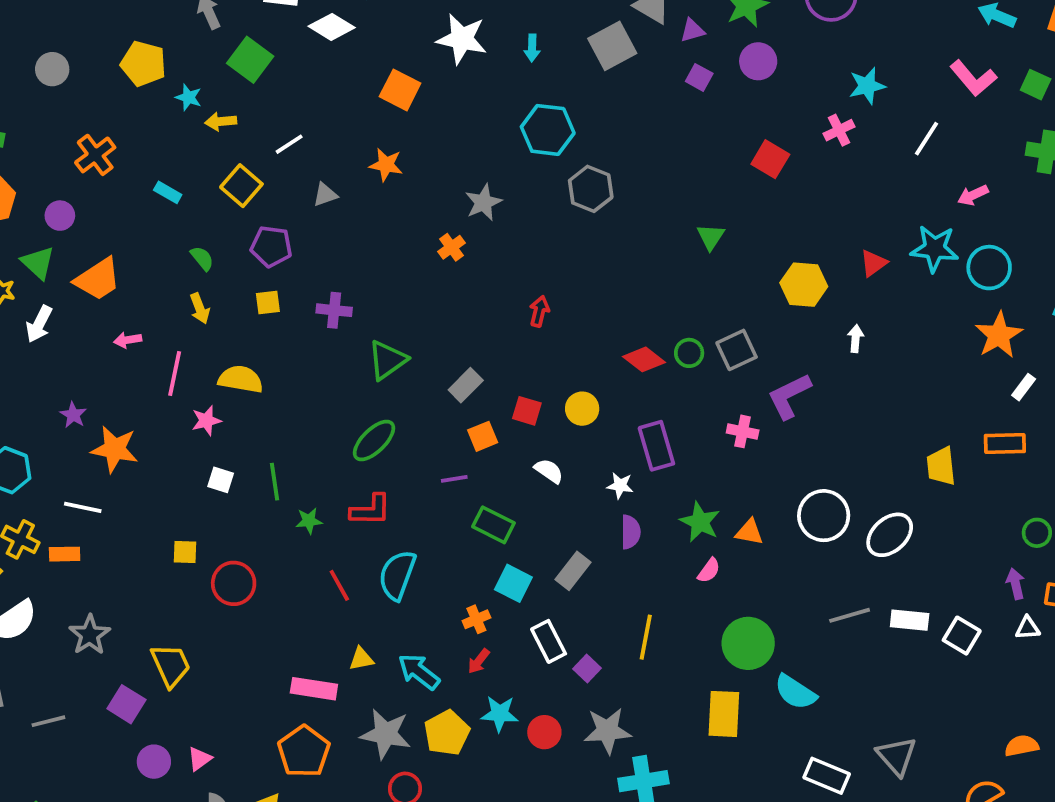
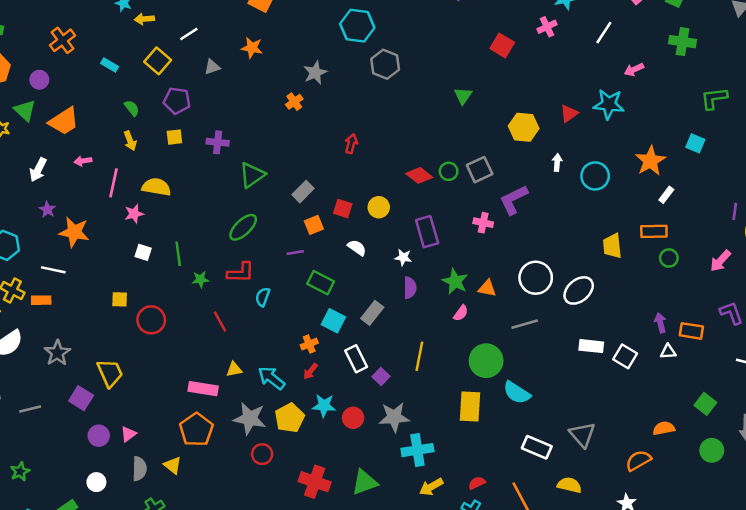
cyan circle: (989, 268) -> (595, 176), moved
white arrow: (39, 324) -> (38, 170), moved
green circle: (1037, 533) -> (669, 258), moved
cyan semicircle: (397, 575) -> (263, 297), moved, size x0.6
gray line: (850, 615) -> (525, 324), moved

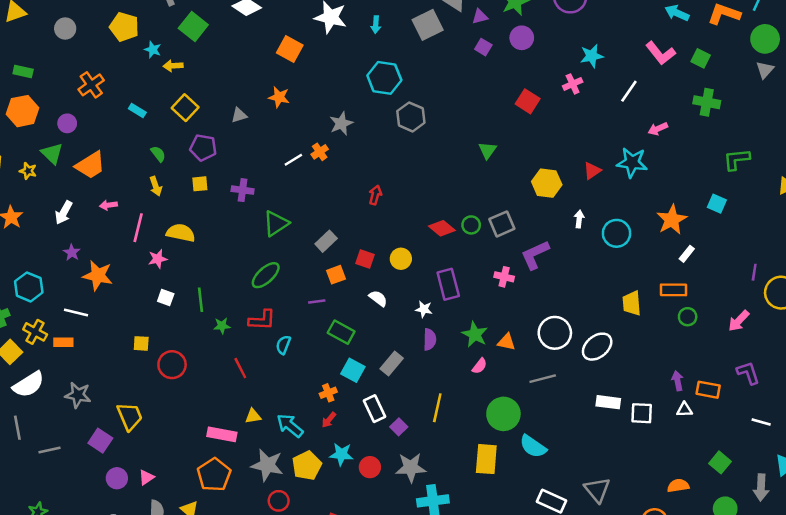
white line: (189, 34) -> (293, 160), moved
gray star: (57, 353) -> (78, 395), turned -30
white square: (625, 356) -> (642, 413), turned -30

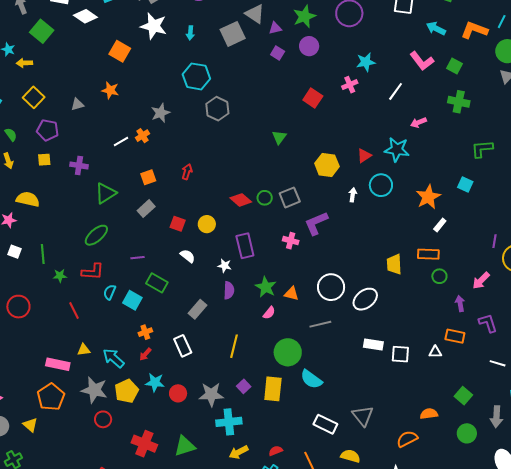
cyan circle: (617, 233) -> (381, 185), moved
orange square: (336, 275) -> (148, 177), moved
cyan square: (353, 370) -> (132, 300), moved
purple arrow: (677, 381) -> (460, 303), moved
purple square: (399, 427) -> (244, 386), moved

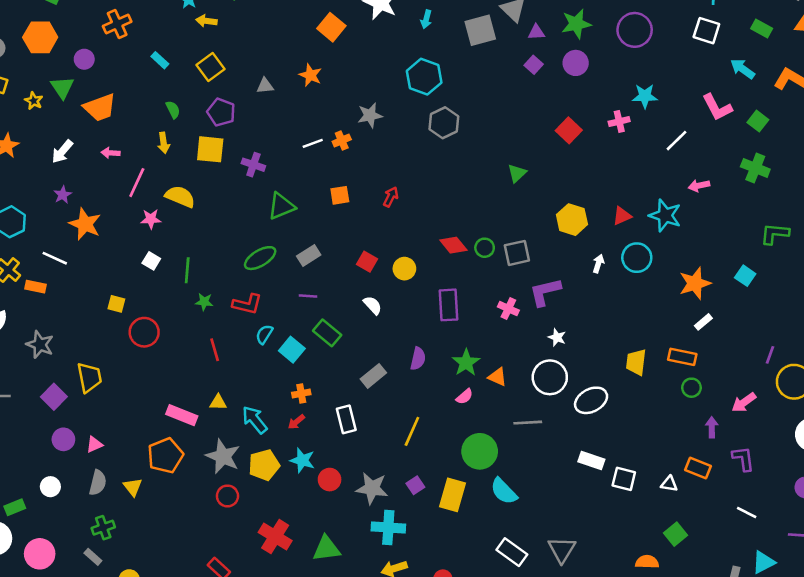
yellow square: (44, 160) -> (210, 149), size x1.6
gray rectangle: (146, 209) -> (309, 255), moved
white star: (225, 266) -> (557, 337), moved
green square: (463, 396) -> (676, 534), moved

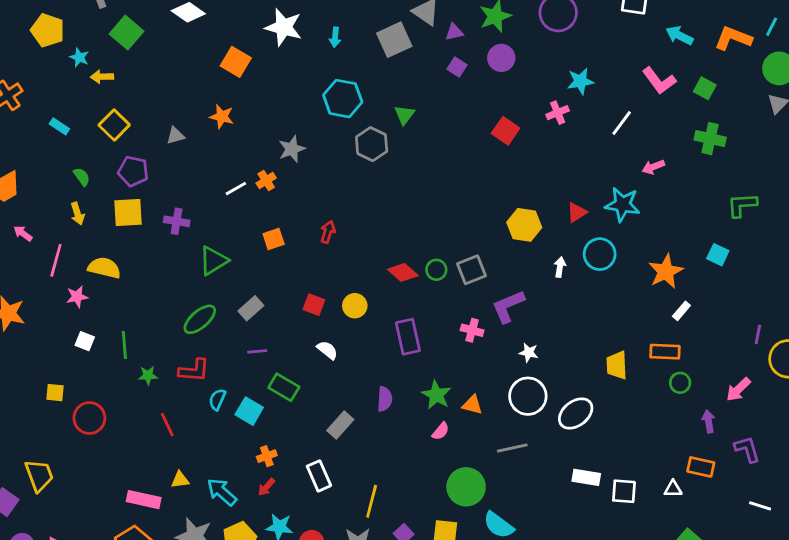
pink arrow: (111, 153) -> (23, 233), turned 42
green triangle: (517, 173) -> (404, 115), moved
yellow line: (412, 431) -> (372, 501), moved

